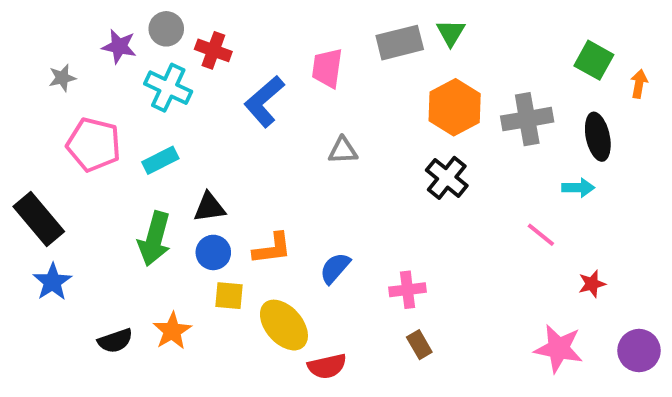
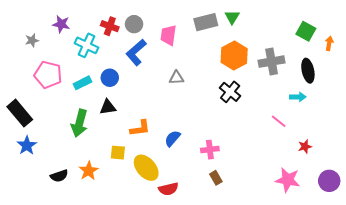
gray circle: (166, 29) -> (134, 24), moved
blue circle: (213, 252) -> (110, 78), moved

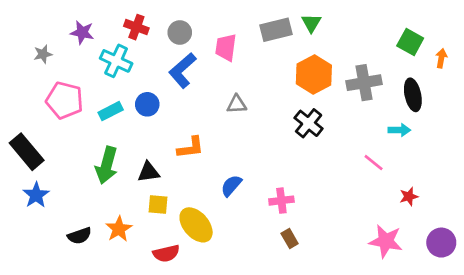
red cross: (110, 26) -> (136, 27), moved
black triangle: (108, 107) -> (149, 172), moved
orange L-shape: (140, 128) -> (191, 148), moved
red semicircle: (168, 189) -> (166, 253), moved

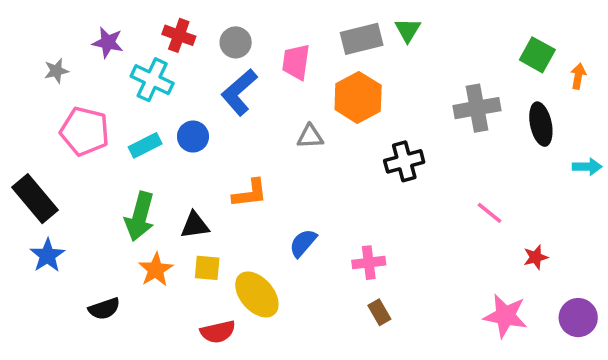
orange hexagon: (314, 74) -> (358, 97), moved
black cross: (309, 123) -> (404, 161), turned 36
cyan arrow: (399, 130) -> (587, 167), moved
orange star: (119, 229) -> (156, 270), moved

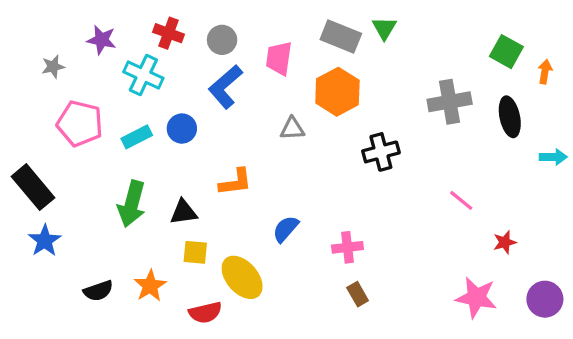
gray rectangle: (362, 39) -> (341, 37), turned 36
orange star: (156, 270) -> (150, 286), moved

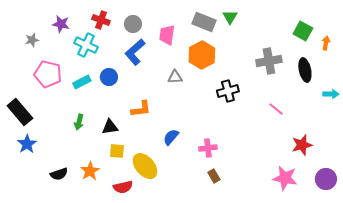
pink line: (461, 200) -> (276, 109), moved
green arrow: (132, 204) -> (79, 122), size x0.6
red star: (505, 242) -> (302, 145), size x1.5

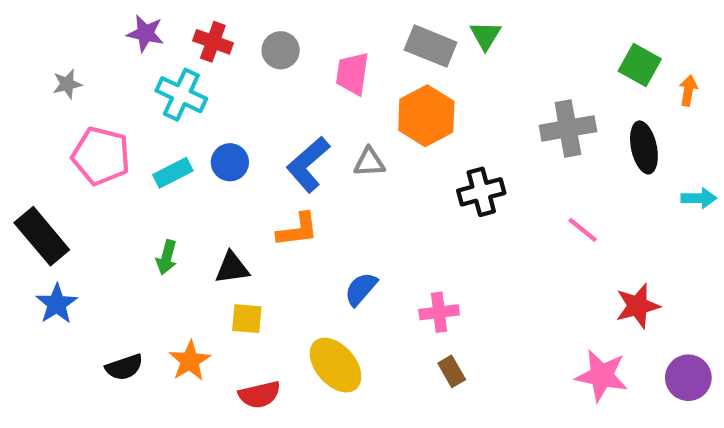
purple star: (61, 24) -> (145, 33), moved
blue L-shape: (135, 52) -> (308, 164), moved
yellow ellipse: (145, 166) -> (336, 365), moved

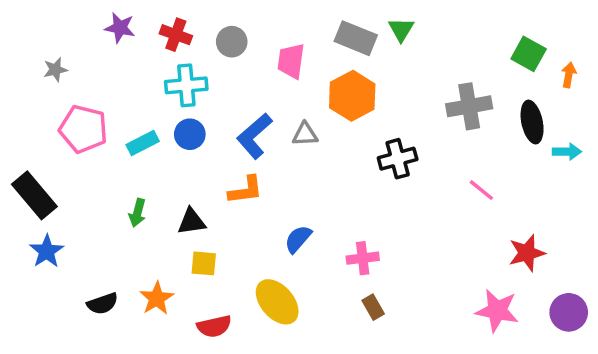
cyan cross: (181, 95) -> (186, 85), moved, turned -30
cyan arrow: (699, 198) -> (567, 152), moved

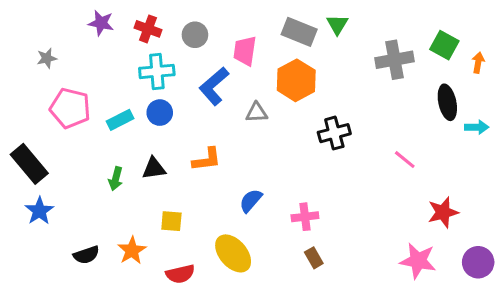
gray cross: (469, 106) -> (395, 60), moved
blue L-shape: (254, 136) -> (214, 86), moved
black triangle: (192, 222) -> (154, 168), moved

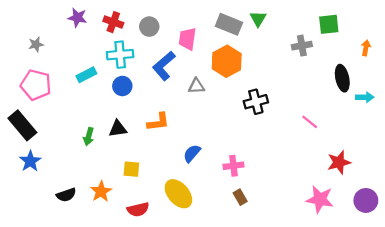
green square: (444, 45) -> (329, 24), moved, turned -35
gray cross: (395, 60) -> (302, 46), size x0.7
pink pentagon: (70, 108) -> (36, 85), moved
cyan rectangle: (120, 120) -> (86, 75), moved

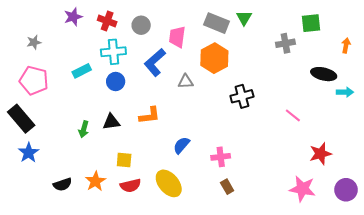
purple star: (77, 18) -> (73, 17), turned -30
black ellipse: (342, 78) -> (324, 74), turned -65
red semicircle: (138, 209) -> (130, 186), moved

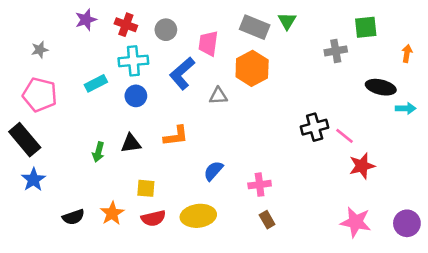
black cross: (242, 96) -> (315, 127), moved
red star: (320, 154) -> (362, 166), moved
yellow ellipse: (169, 183) -> (198, 216), turned -56

